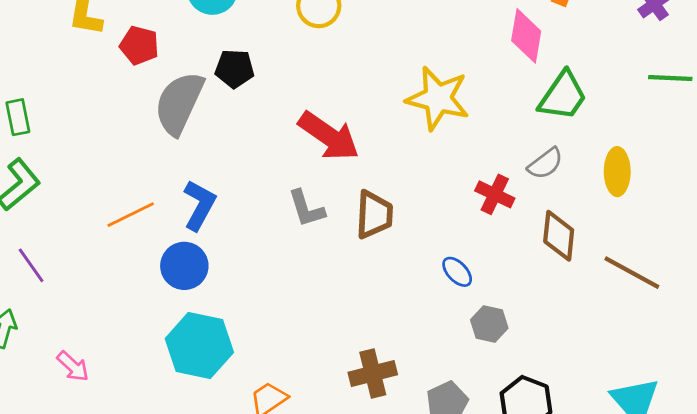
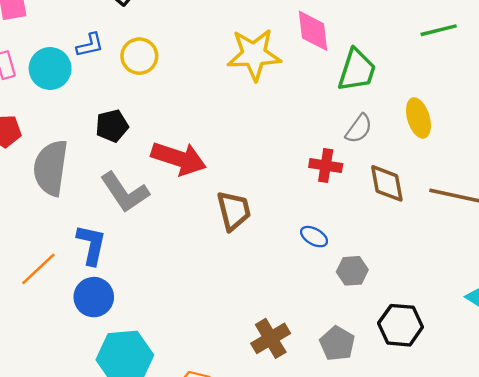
black pentagon: (235, 69) -> (112, 126), moved
yellow star: (438, 98) -> (254, 55), moved
gray L-shape: (306, 209) -> (125, 192), moved, size x1.4

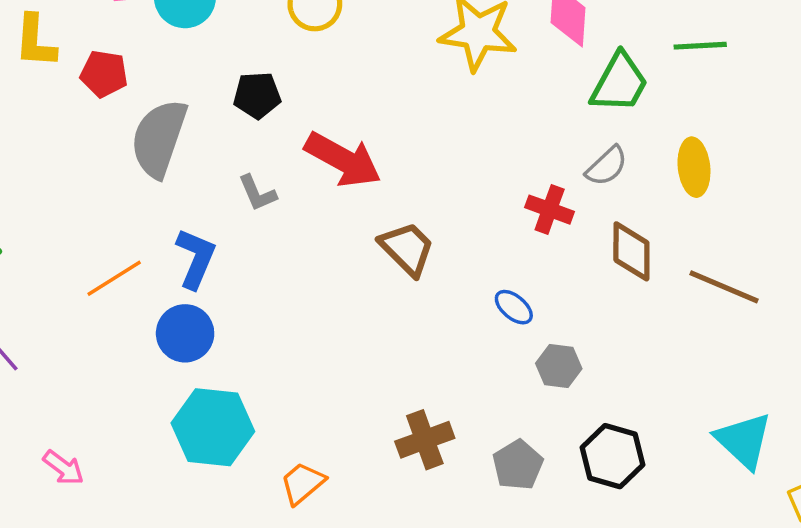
green line: (439, 30) -> (700, 46), moved
gray L-shape: (125, 192) -> (257, 193), size x0.6
brown trapezoid: (234, 211) -> (407, 249), turned -42

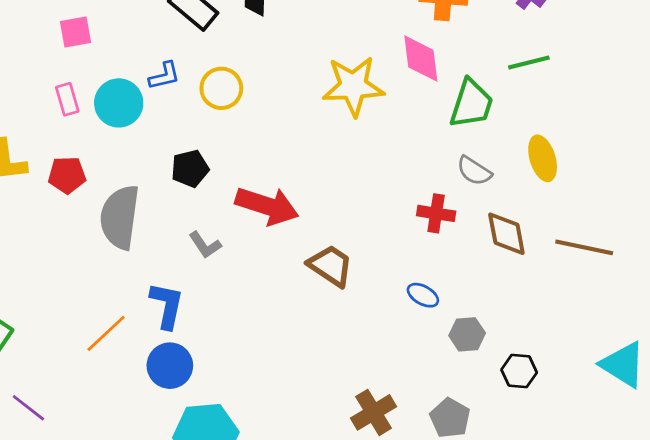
gray semicircle: (607, 166) -> (474, 171), turned 87
black hexagon: (613, 456) -> (519, 371), moved, size x0.7

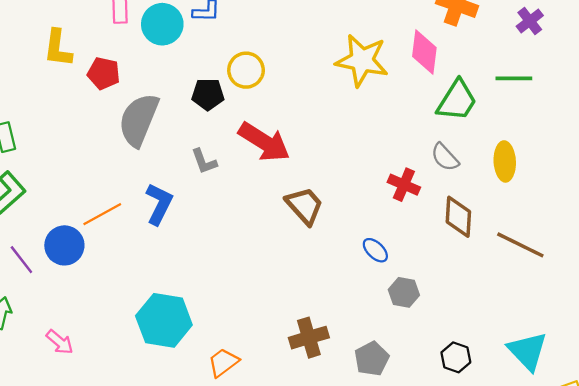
yellow circle: (221, 88) -> (246, 70), moved
blue circle: (170, 366) -> (64, 245), moved
black hexagon: (519, 371) -> (456, 357), moved

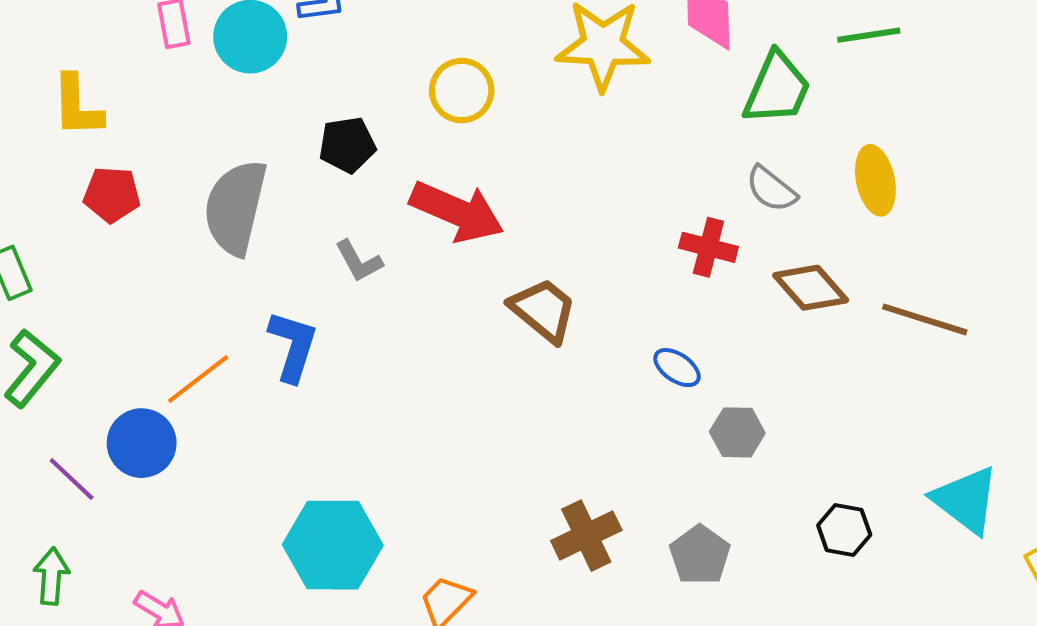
yellow circle: (246, 70) -> (462, 91), moved
red pentagon: (104, 73) -> (112, 194), moved
brown diamond: (458, 217) -> (811, 288), turned -36

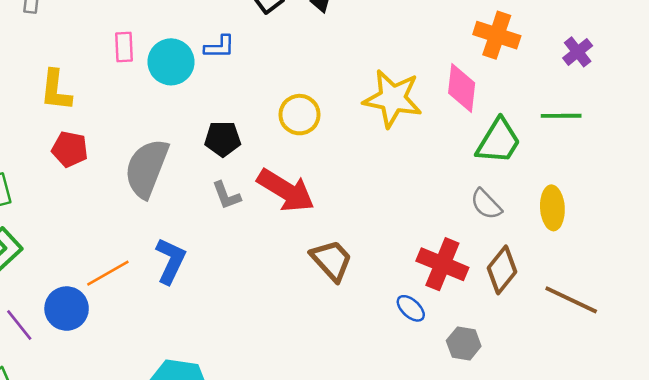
red cross: (708, 247) -> (442, 264), moved, size x1.4
gray L-shape: (359, 261) -> (226, 195), moved
brown diamond: (811, 288) -> (502, 270), turned 72
gray hexagon: (737, 432) -> (464, 343), moved

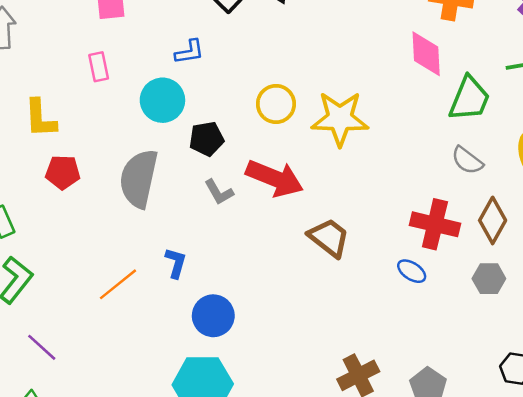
cyan circle: (171, 62) -> (162, 100), moved
yellow star: (393, 99) -> (340, 119), moved
blue L-shape: (171, 261) -> (176, 263), size x0.7
blue circle: (67, 309) -> (213, 316), moved
gray hexagon: (464, 343) -> (489, 279), moved

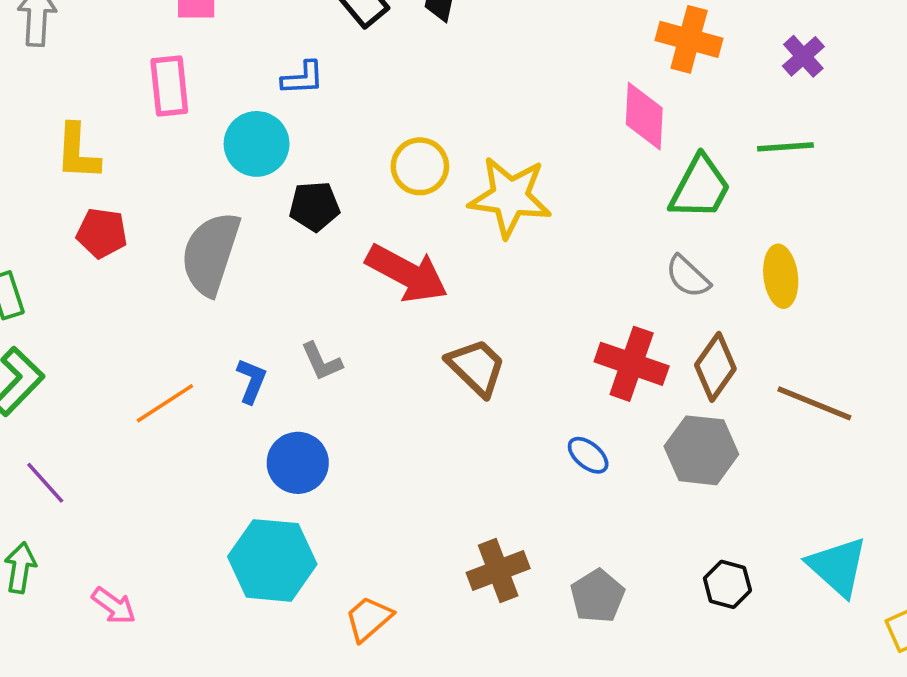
pink rectangle: (99, 67) -> (169, 86), size x1.4
gray L-shape: (219, 192) -> (322, 362), moved
blue ellipse: (412, 271) -> (588, 455), moved
gray hexagon: (489, 279) -> (701, 450), size x1.5

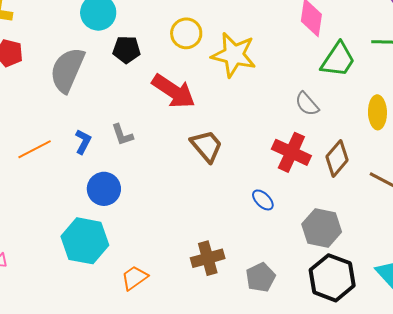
gray semicircle: (688, 276) -> (307, 104), moved
gray hexagon: (701, 450) -> (322, 228), moved
black hexagon: (727, 584) -> (332, 278), size x1.8

